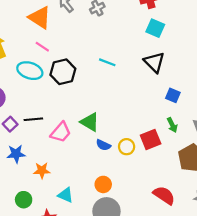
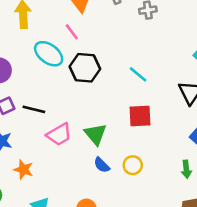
red square: (151, 139) -> (140, 116), moved
yellow circle: (127, 147) -> (133, 165), moved

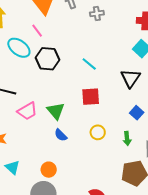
yellow circle: (133, 165) -> (98, 132), moved

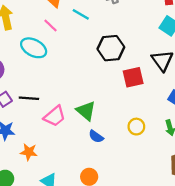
black hexagon: (47, 59) -> (111, 48), moved
cyan line: (89, 64) -> (81, 14), moved
red square: (91, 97) -> (133, 77), moved

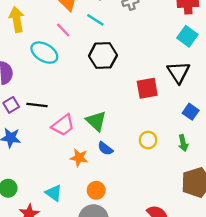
black hexagon: (111, 48) -> (103, 56), moved
orange star: (29, 152) -> (79, 158), moved

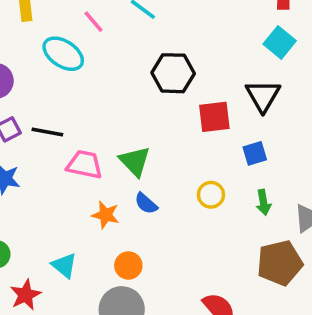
black hexagon: (103, 56) -> (173, 73), moved
blue square: (191, 112) -> (255, 153), moved, turned 35
pink trapezoid: (63, 125) -> (85, 165), turned -135

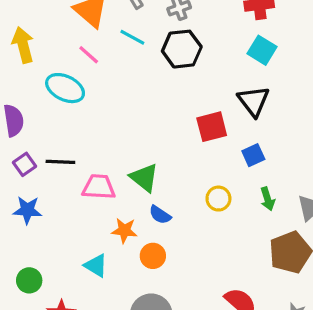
black hexagon: (173, 73) -> (182, 49), moved
cyan triangle: (64, 265) -> (96, 266), moved
orange circle: (128, 265) -> (153, 256), moved

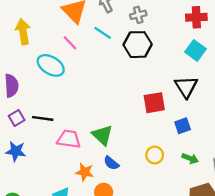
green arrow: (268, 199) -> (190, 158), turned -56

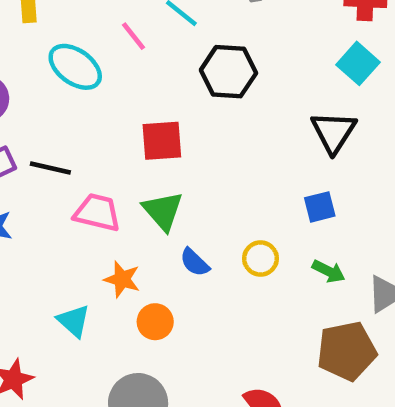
pink line: (70, 43) -> (134, 36), moved
black hexagon: (138, 45) -> (228, 72), moved
red square: (154, 103) -> (162, 141), moved
blue semicircle: (111, 163) -> (195, 262), moved

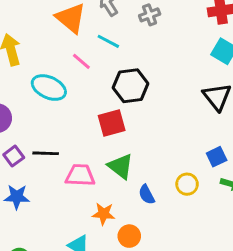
black hexagon: (228, 72) -> (131, 86), moved
blue square: (320, 207) -> (217, 157), moved
blue semicircle: (195, 262) -> (147, 195), turned 30

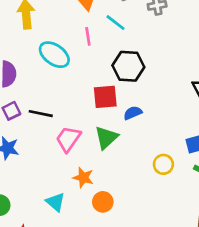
pink line: (81, 61) -> (88, 36), turned 30
green triangle: (121, 166) -> (106, 138), turned 30
pink trapezoid: (80, 175) -> (68, 139), turned -68
blue semicircle: (147, 195) -> (133, 113), moved, turned 84

